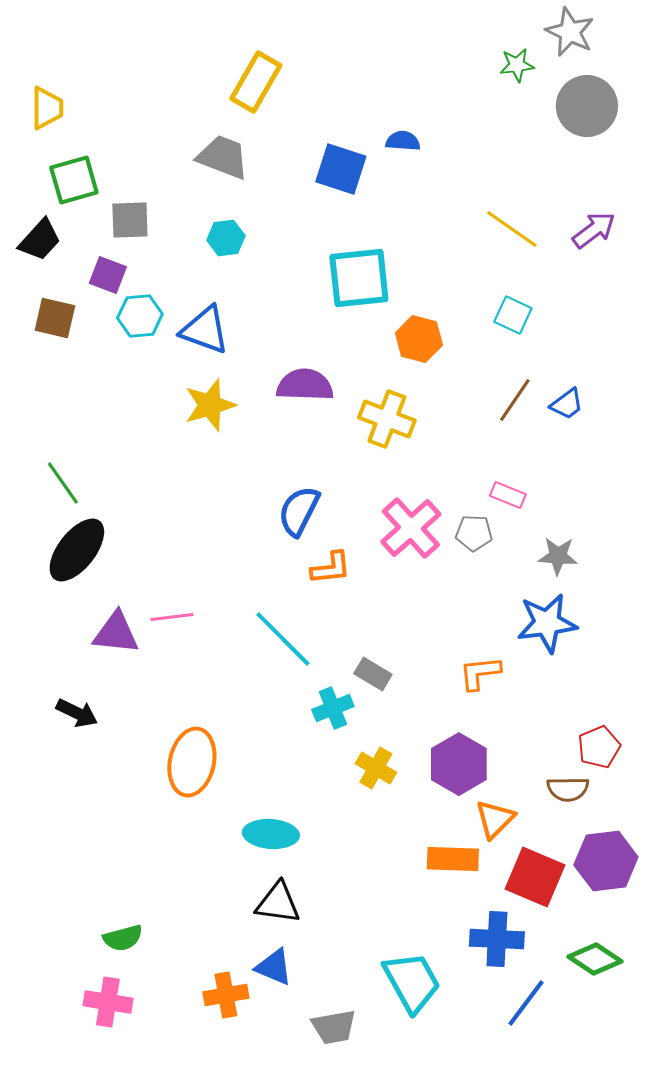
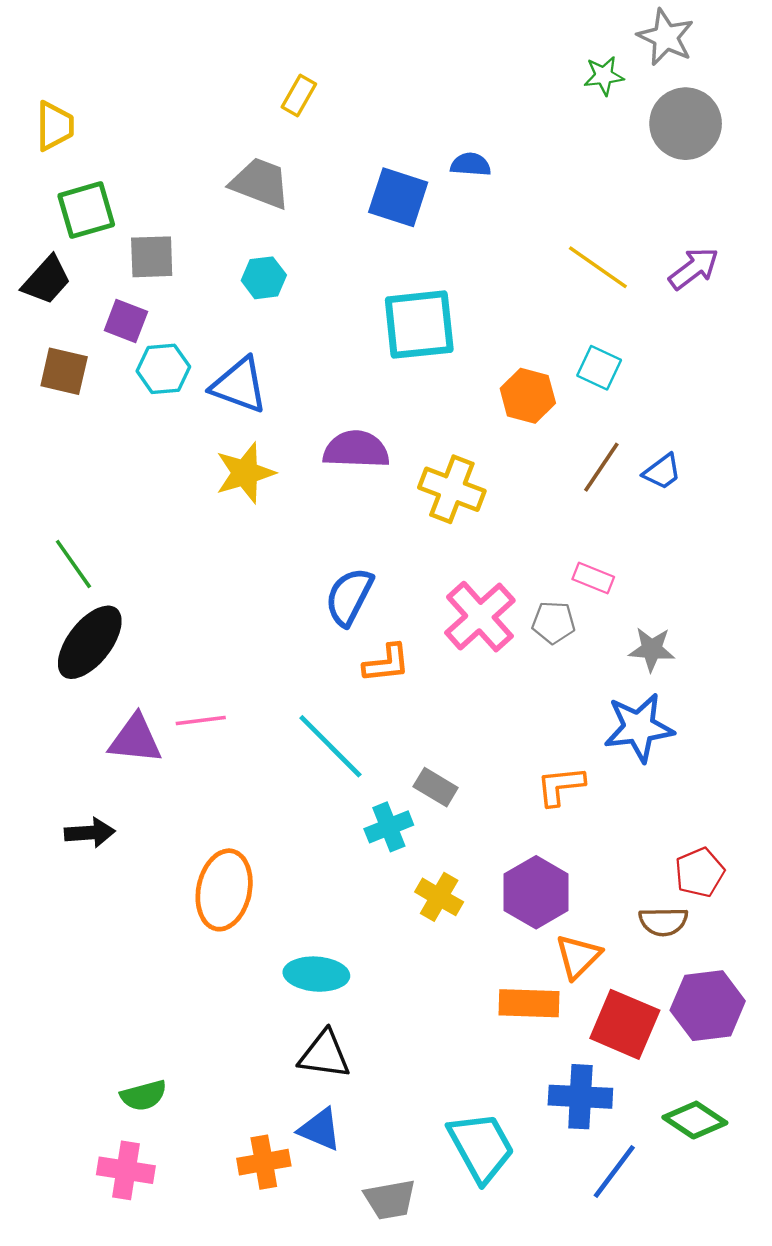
yellow rectangle: (256, 82) -> (299, 96), size x0.6
orange hexagon: (419, 339) -> (528, 396), moved
black arrow: (77, 713) -> (90, 833), turned -30

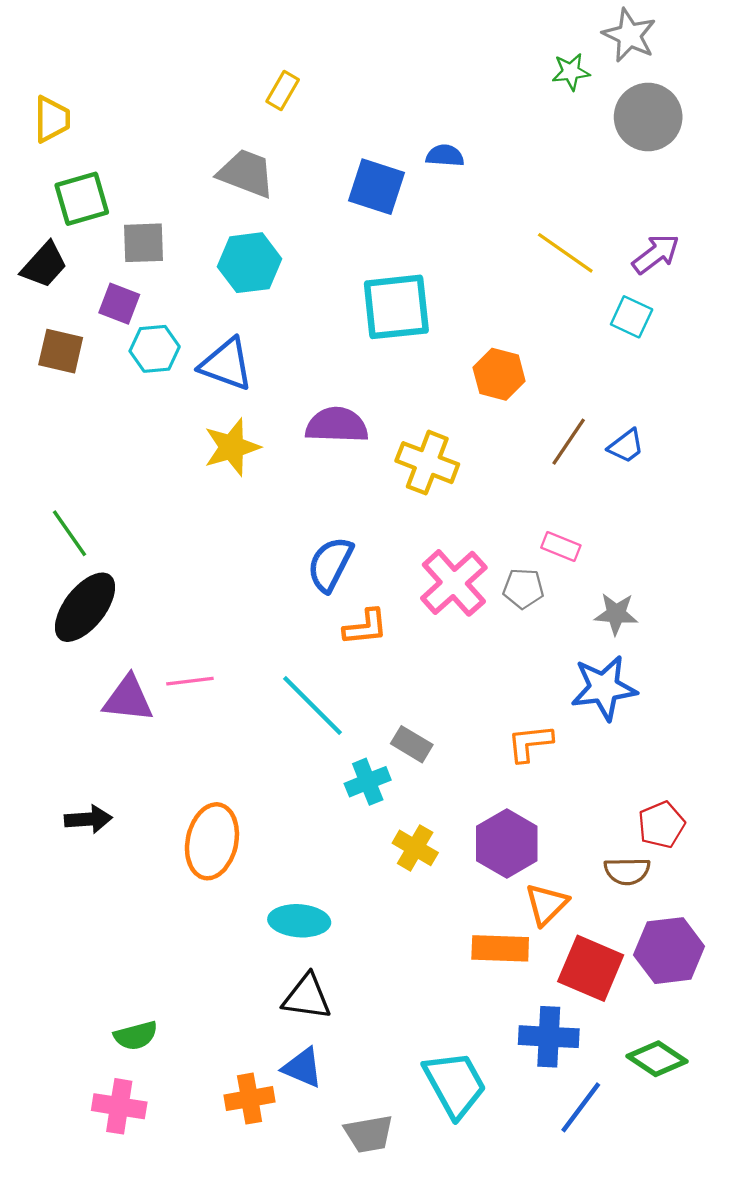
cyan hexagon: (264, 278) -> (250, 263), size x1.5
cyan square: (599, 368) -> (632, 317), moved
black arrow: (90, 833) -> (88, 819), moved

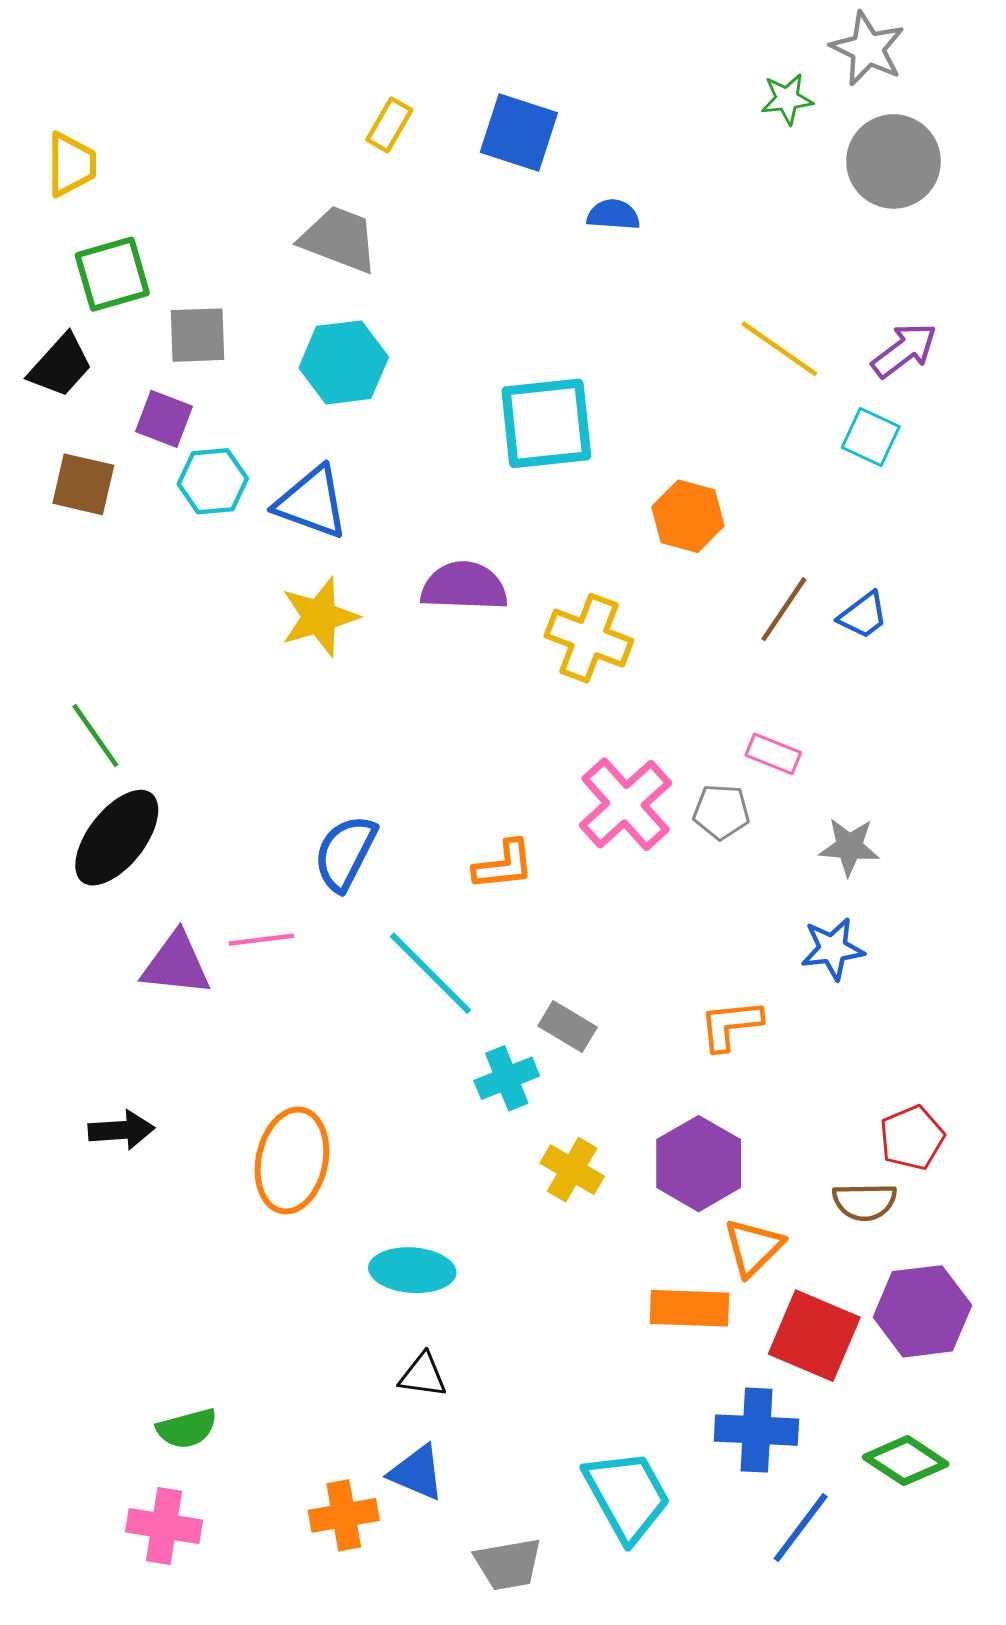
blue square: (376, 187) -> (519, 132), moved
blue semicircle: (330, 564) -> (345, 853), moved
blue star: (604, 688) -> (833, 949), size x0.7
black triangle: (307, 997) -> (423, 1375), size x0.7

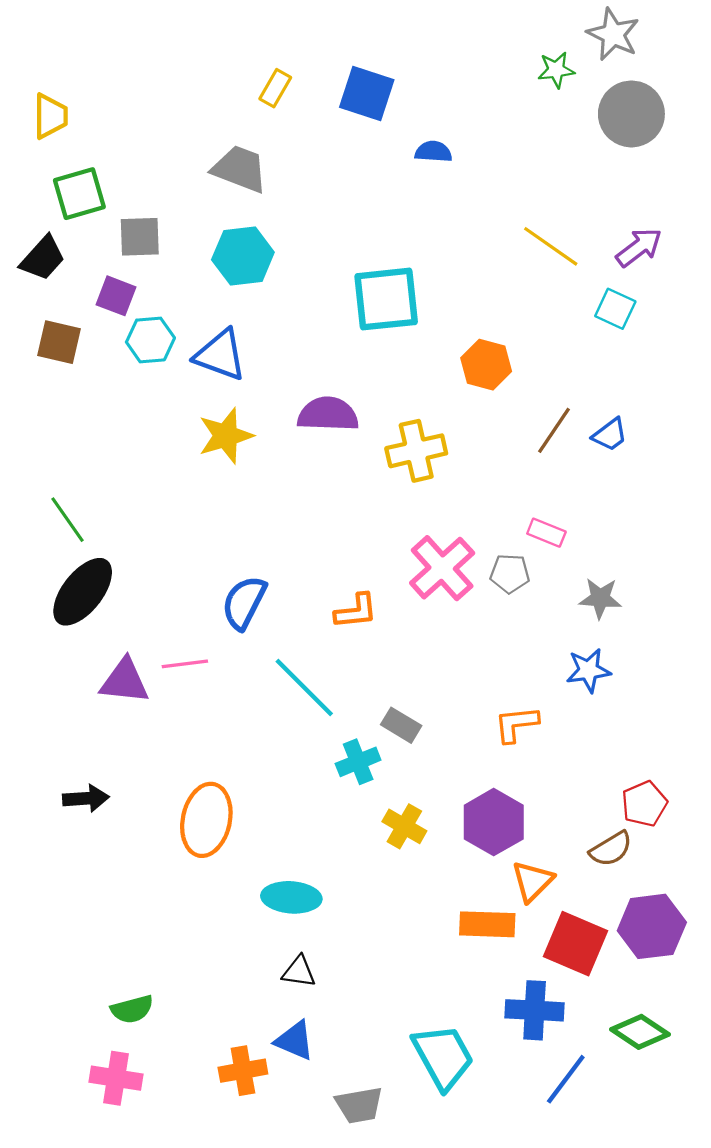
yellow cross: (589, 638) -> (416, 451), turned -34
brown semicircle: (865, 1202) -> (611, 849), turned -30

